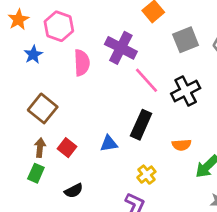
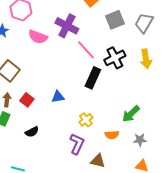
pink semicircle: (82, 63) -> (38, 37), turned 114
black rectangle: (141, 125) -> (93, 78), moved
orange semicircle: (182, 145) -> (112, 135), moved

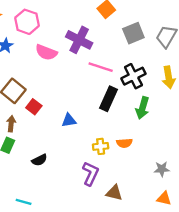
pink line: (86, 50) -> (101, 67), turned -30
red square: (27, 100) -> (34, 107), moved
green arrow: (131, 114) -> (143, 108), moved, turned -30
yellow cross: (86, 120) -> (101, 146), turned 32
orange semicircle: (112, 135) -> (124, 143), moved

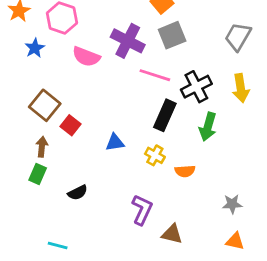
gray square: (133, 33) -> (172, 35), moved
yellow cross: (101, 146) -> (155, 155), moved, turned 35

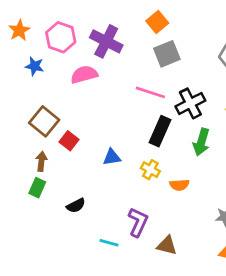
purple cross: (128, 41) -> (106, 41), moved
blue star: (35, 48) -> (34, 66), turned -30
pink semicircle: (86, 57) -> (84, 74), turned 144
cyan line: (58, 245) -> (109, 243), moved

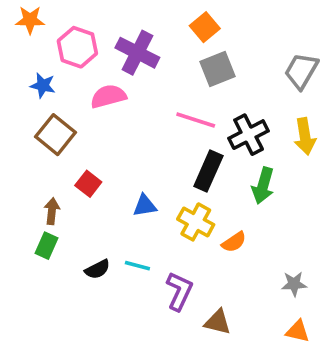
orange star: (19, 30) -> (30, 20), moved, turned 30
brown square: (44, 121) -> (56, 135), moved
yellow cross: (150, 170) -> (196, 222), size x1.4
orange semicircle: (179, 185) -> (234, 242), turned -30
cyan line: (109, 243) -> (137, 266), moved

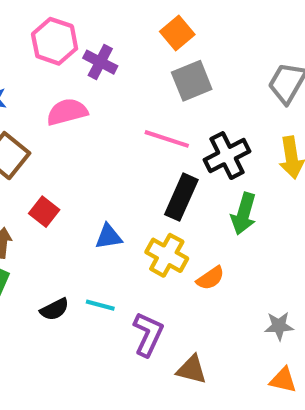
pink hexagon: (77, 47) -> (55, 41), moved
purple cross: (137, 53) -> (100, 62), size x0.7

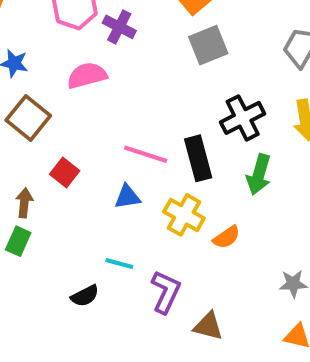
pink line: (167, 139) -> (146, 154), moved
black rectangle: (181, 197) -> (198, 158), turned -39
black semicircle: (55, 309) -> (85, 296), moved

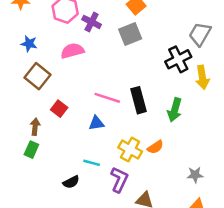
gray square: (208, 45) -> (130, 34), moved
black cross: (243, 118) -> (178, 59), moved
yellow cross: (184, 215) -> (130, 150), moved

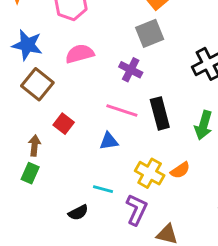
purple cross: (92, 22) -> (131, 70), moved
blue star: (29, 44) -> (27, 45), size x1.5

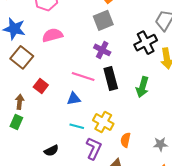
purple cross: (131, 70) -> (102, 50), moved
orange semicircle: (180, 170) -> (125, 140), moved, turned 136
cyan line: (103, 189) -> (77, 126), moved

